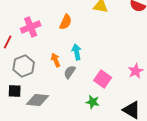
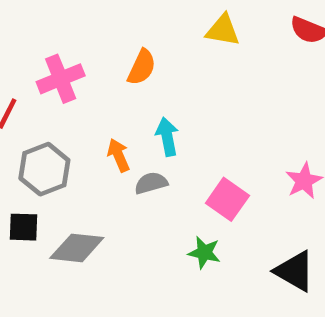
gray semicircle: (70, 72) -> (151, 183), turned 40

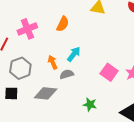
cyan arrow: (167, 137) -> (74, 54), turned 49
pink square: (227, 199) -> (109, 72), moved
gray diamond: (77, 248) -> (46, 93), moved

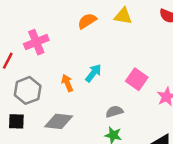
orange semicircle: (63, 24) -> (87, 21), moved, turned -147
pink square: (109, 72) -> (137, 79), moved
gray semicircle: (67, 74) -> (114, 112), moved

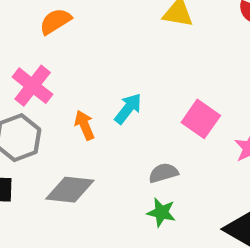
orange semicircle: (87, 21) -> (55, 21), moved
pink cross: (36, 42) -> (33, 86), moved, turned -30

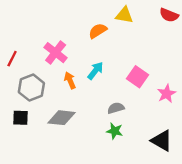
orange semicircle: (55, 21) -> (98, 31), moved
pink cross: (33, 86) -> (56, 53), moved

